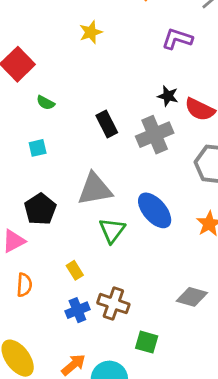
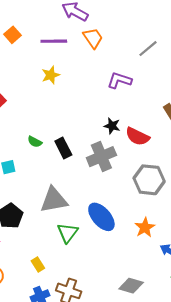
green semicircle: (46, 103) -> (35, 142), moved

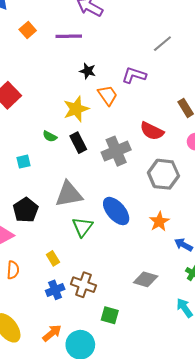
orange trapezoid: (93, 38) -> (108, 95), moved
yellow star: (51, 75) -> (76, 109), moved, size x1.4
black star: (112, 126) -> (88, 71), moved

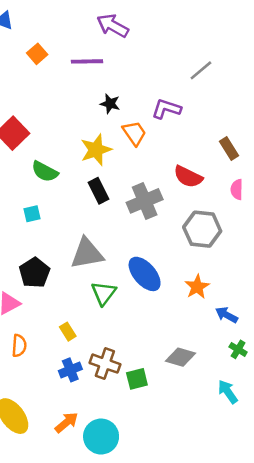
green semicircle: (50, 136) -> (45, 172), moved, size x1.5
green square: (110, 315) -> (137, 379), moved, turned -30

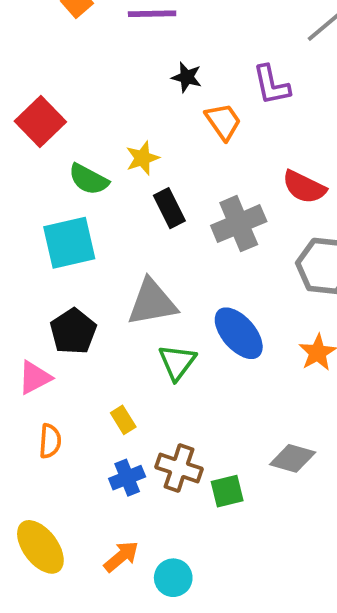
purple L-shape: (166, 109) -> (271, 85), turned -120
yellow star: (96, 150) -> (142, 158), moved, size x0.7
cyan square: (32, 214) -> (69, 243), size x2.0
cyan circle: (101, 437) -> (173, 578), size x0.7

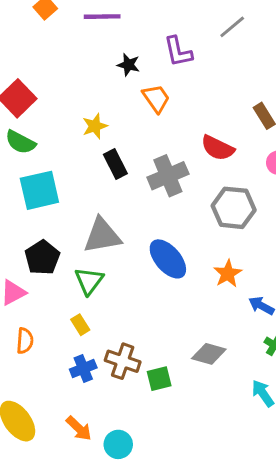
purple L-shape: (271, 85) -> (178, 52), moved
green semicircle: (89, 179) -> (20, 142), moved
green triangle: (177, 362) -> (89, 281), moved
orange arrow: (121, 557) -> (79, 428), turned 84

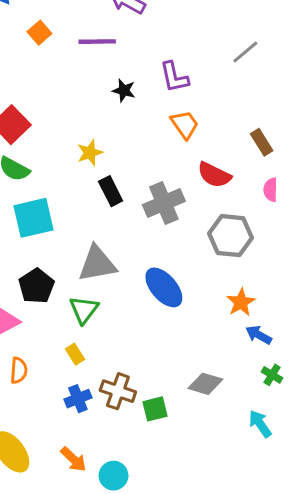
gray line: (232, 27) -> (245, 52), moved
orange trapezoid: (156, 98) -> (185, 125), moved
orange star: (228, 274) -> (241, 302), moved

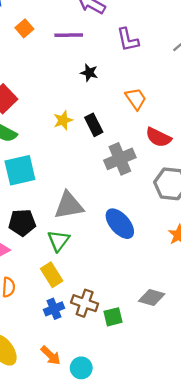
purple L-shape: (174, 77) -> (128, 40), moved
black rectangle: (111, 191) -> (94, 125), moved
black pentagon: (36, 286) -> (22, 223), turned 30
yellow rectangle: (75, 354) -> (52, 275), size x1.5

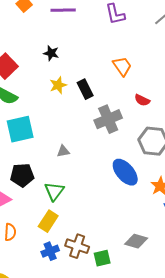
black star: (89, 73) -> (51, 53), moved
red semicircle: (158, 137) -> (142, 100), size x0.7
gray triangle: (69, 205) -> (63, 151), moved, size x0.5
blue ellipse: (120, 224) -> (125, 172), moved
yellow rectangle: (52, 275) -> (48, 221), turned 65

